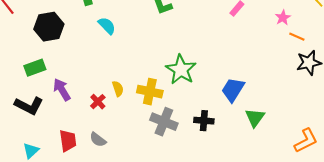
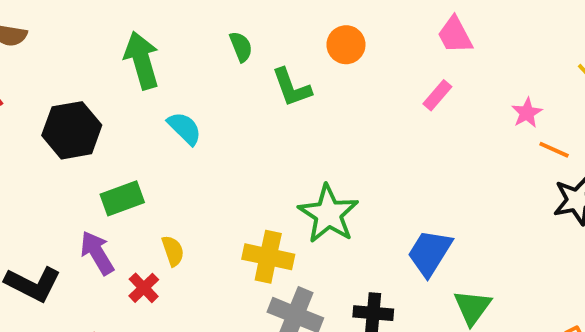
green rectangle: (35, 68) -> (122, 198), moved
yellow semicircle: (118, 89) -> (173, 251), moved
red cross: (98, 102) -> (144, 288), moved

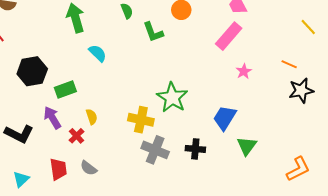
pink rectangle: (437, 95) -> (229, 36), size x1.8
pink star: (527, 113) -> (244, 71), moved
black hexagon: (72, 130) -> (32, 71), moved

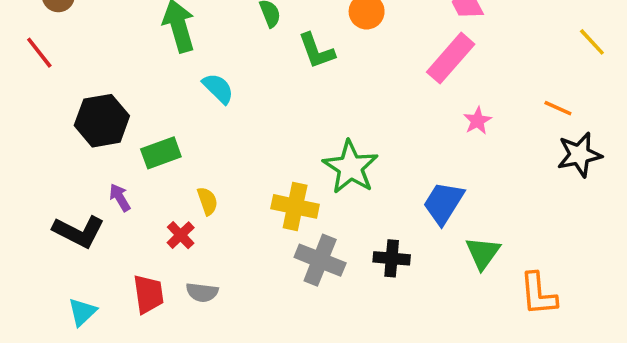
purple arrow: (52, 118) -> (120, 198), moved, size x0.7
gray semicircle: (89, 168) -> (202, 292), turned -30
orange L-shape: (298, 169) -> (538, 294), moved, turned 112

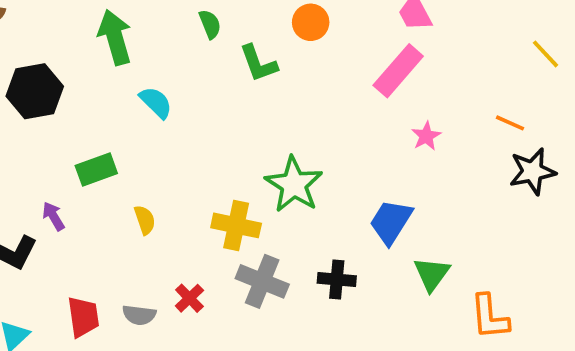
black hexagon: (102, 121) -> (35, 91), moved
red cross: (181, 235) -> (189, 298), moved

